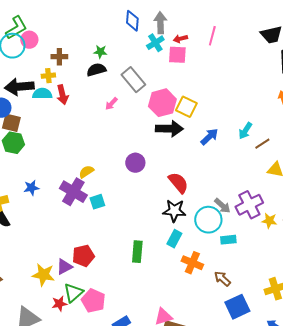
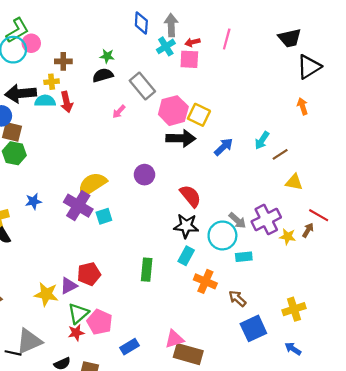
yellow semicircle: (86, 172) -> (92, 184), size x1.8
red star: (59, 304) -> (76, 333), moved

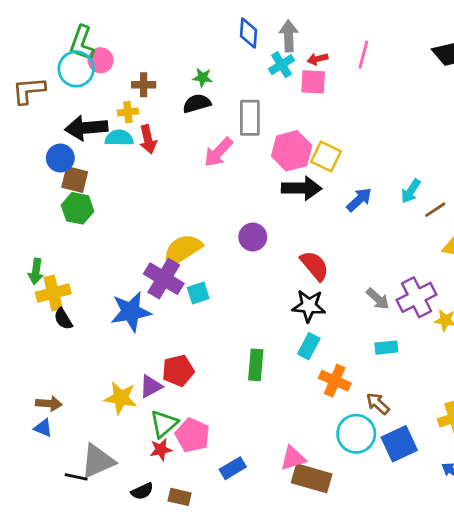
green L-shape: (17, 30) -> (82, 43), turned 140
gray rectangle: (142, 86) -> (250, 118), turned 40
pink arrow: (119, 112) -> (218, 152), size x1.6
blue star: (33, 201) -> (131, 312), moved, size x1.8
cyan circle: (222, 235) -> (356, 434), moved

